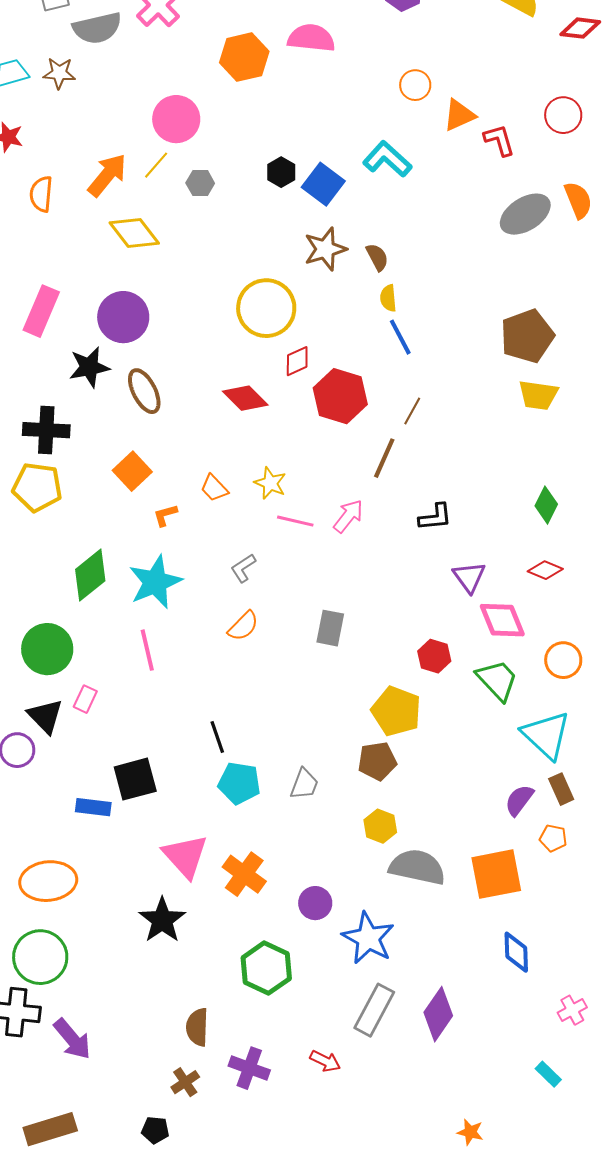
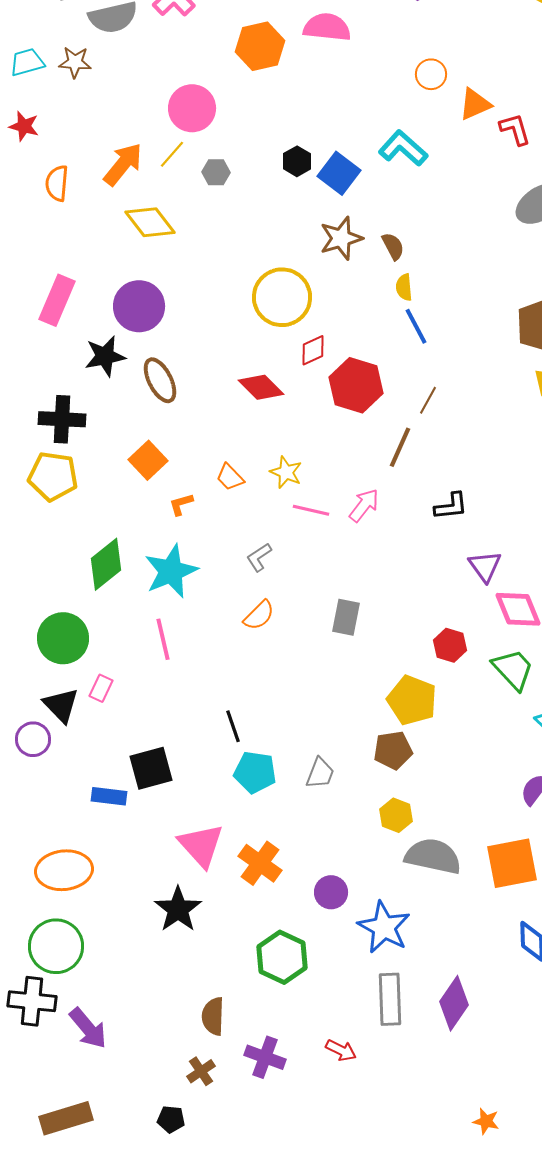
gray rectangle: (374, 1010) -> (390, 999), turned -30

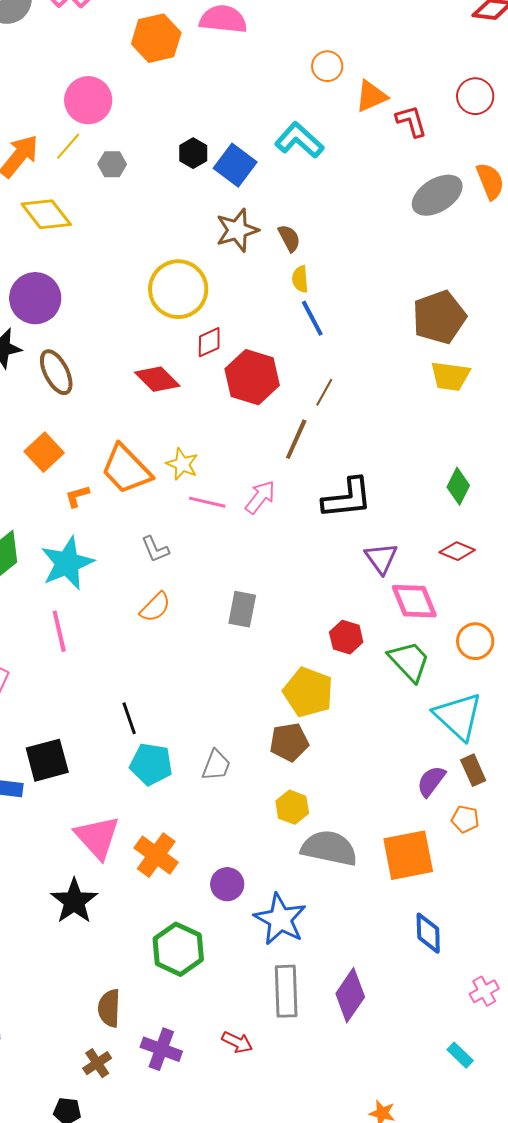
orange trapezoid: (230, 477) -> (126, 469), size x1.8
black L-shape: (451, 506) -> (347, 498), size x1.5
gray L-shape: (259, 557) -> (155, 549), turned -80

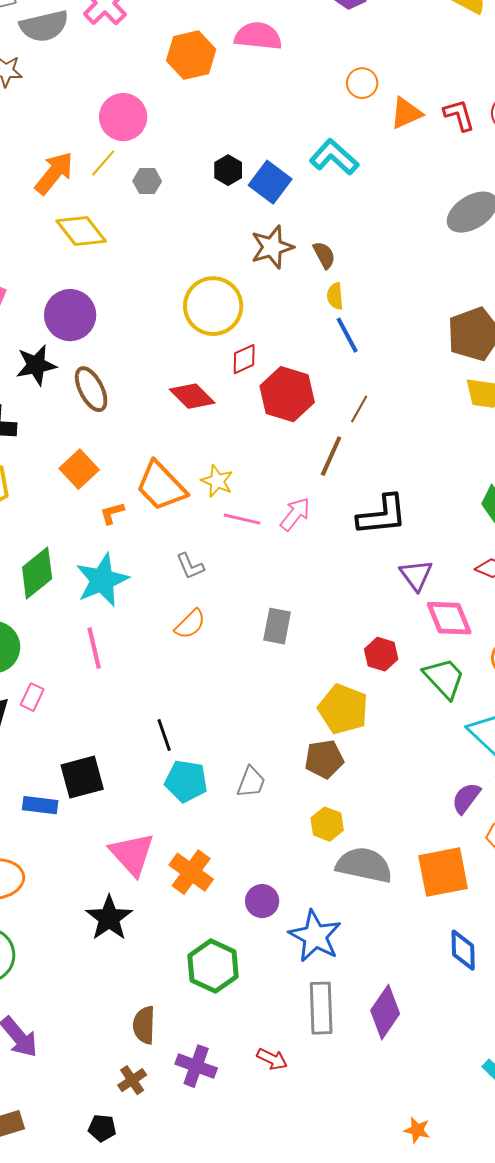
red L-shape: (411, 121) -> (459, 115), moved

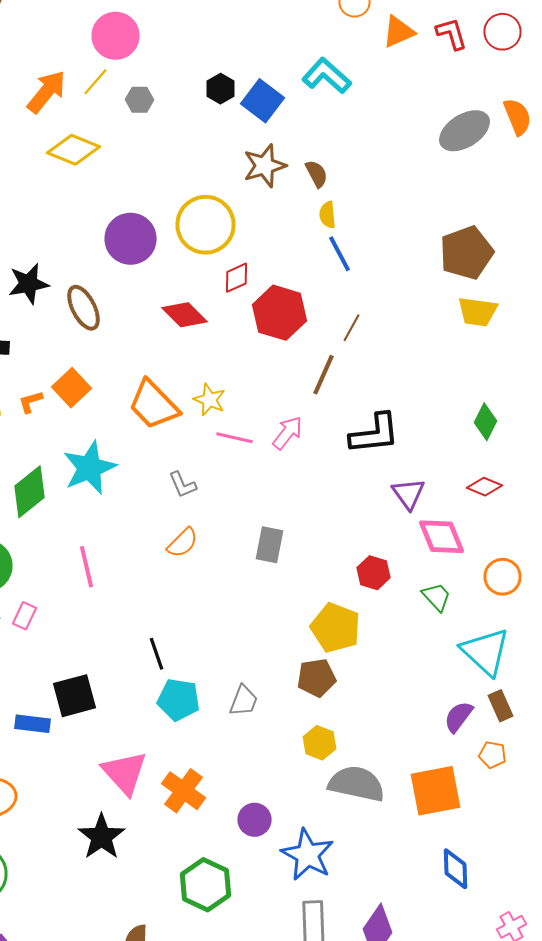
yellow diamond: (81, 231) -> (74, 150), turned -30
purple circle: (70, 315) -> (130, 239), moved
orange L-shape: (112, 513) -> (30, 402), moved
cyan star: (102, 580) -> (90, 468), moved
green trapezoid: (444, 678) -> (436, 597), size x0.7

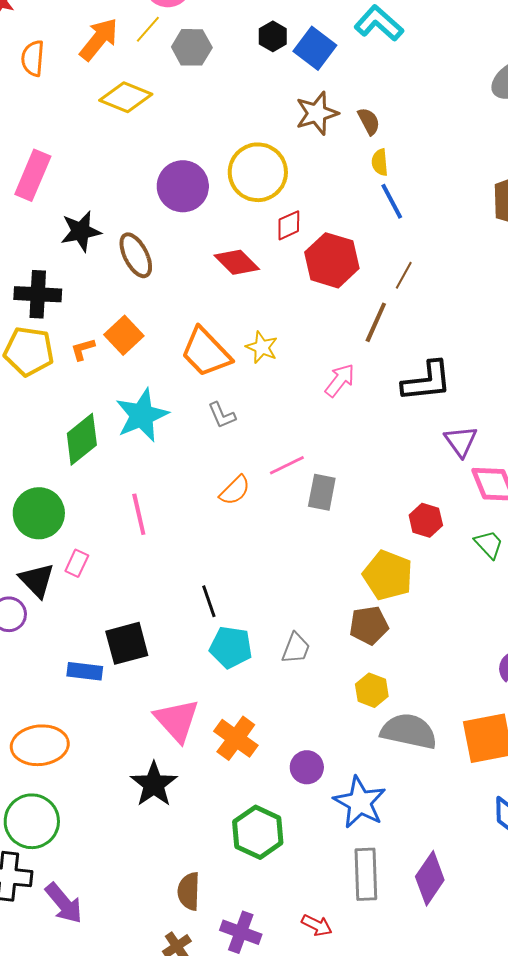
gray hexagon: (140, 100) -> (192, 47), size x1.4
pink line: (234, 438) -> (287, 465), moved, turned -39
gray L-shape: (182, 485) -> (222, 415), moved

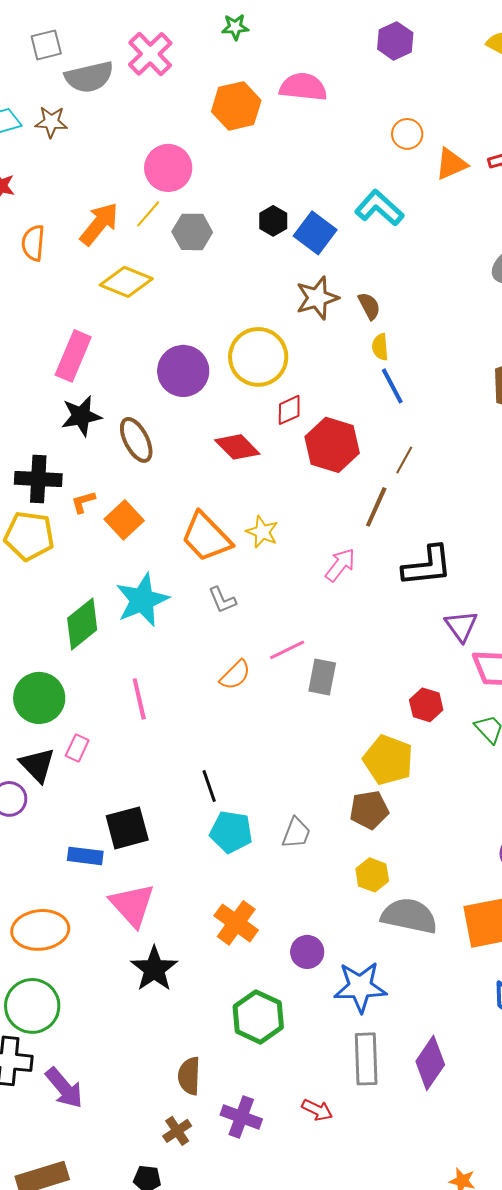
pink rectangle: (33, 175) -> (73, 356), moved
orange L-shape: (83, 349) -> (83, 502), moved
pink triangle: (177, 720) -> (132, 905), moved
blue star: (360, 802) -> (360, 987), turned -30

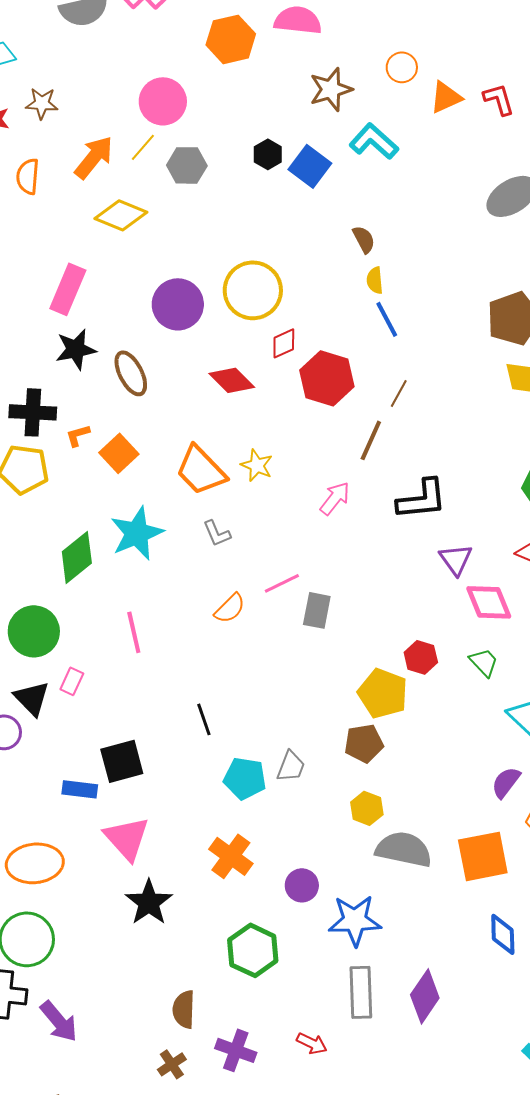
brown star: (51, 122) -> (42, 103), moved
brown star: (317, 298) -> (331, 89), moved
red hexagon: (426, 705) -> (421, 657), moved
cyan pentagon: (231, 832) -> (245, 778), moved

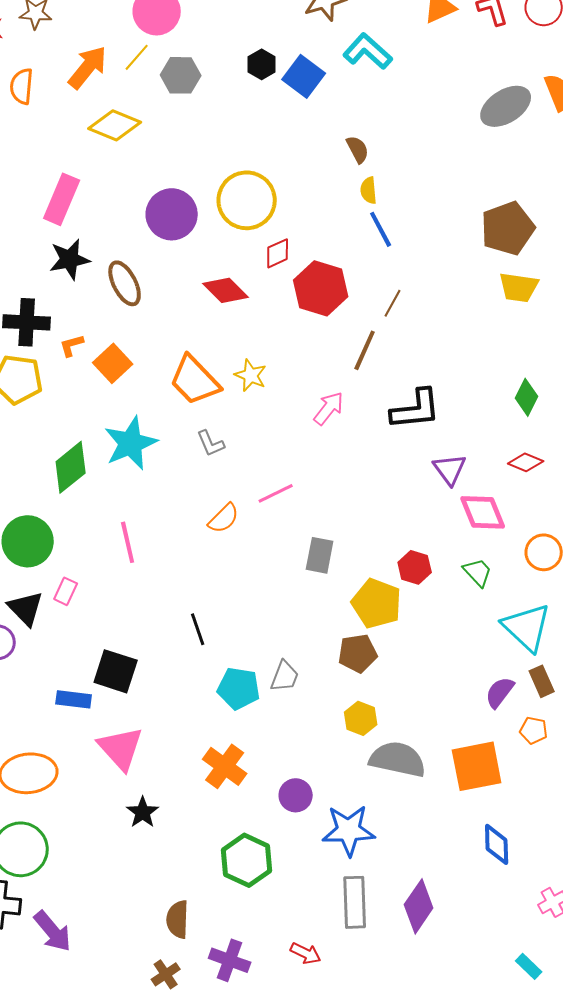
gray rectangle: (317, 610) -> (320, 555), moved
black square: (122, 761) -> (116, 671), turned 33
black star: (149, 902) -> (143, 812), size x0.7

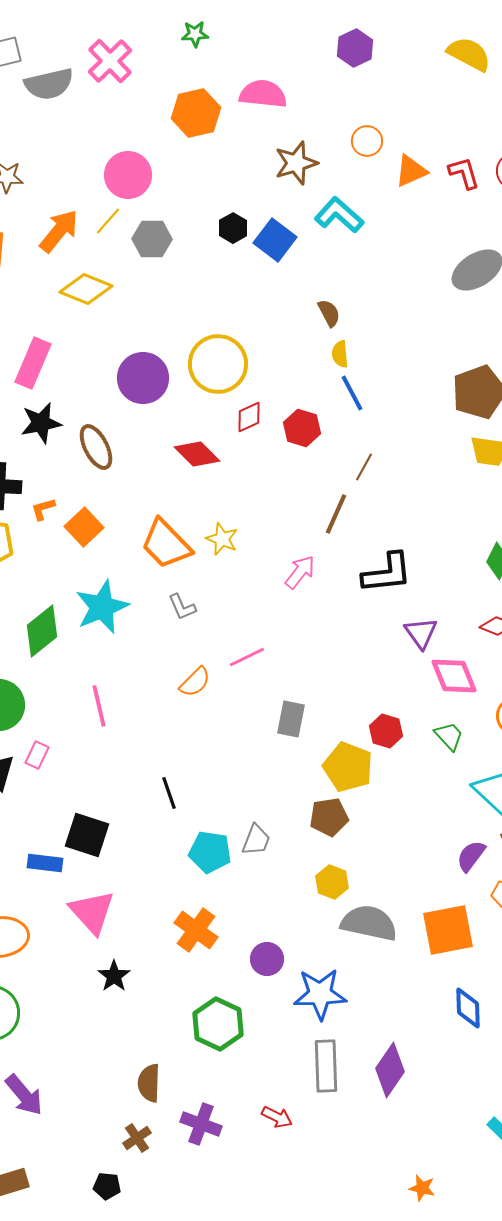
red hexagon: (321, 288) -> (302, 428), moved, size x0.7

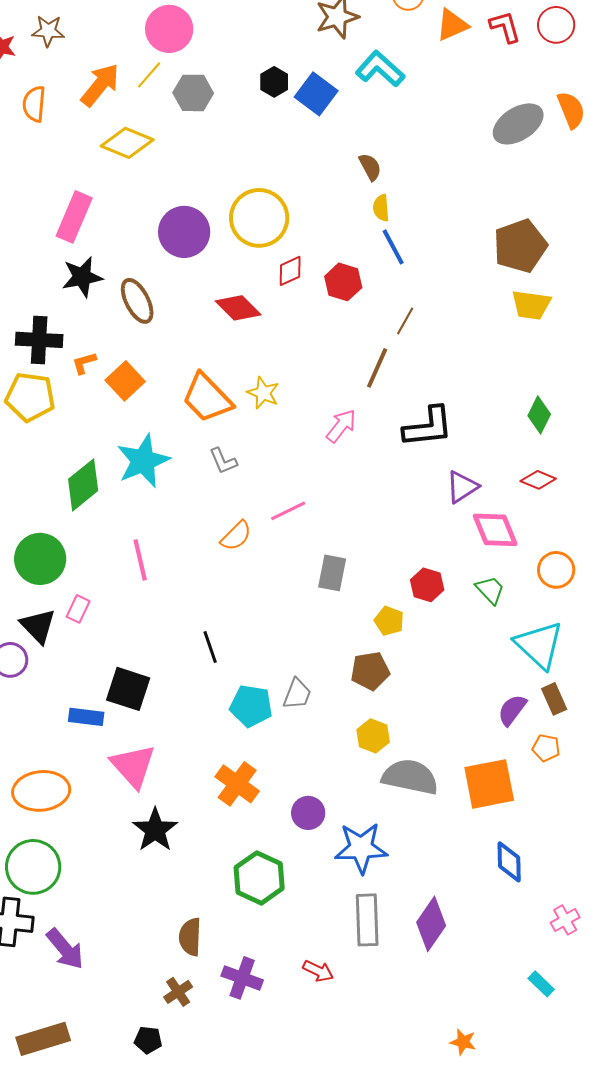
purple triangle: (421, 633) -> (462, 487), turned 33
yellow pentagon: (348, 767) -> (389, 621), size x0.6
black star: (114, 976) -> (155, 830), size x1.4

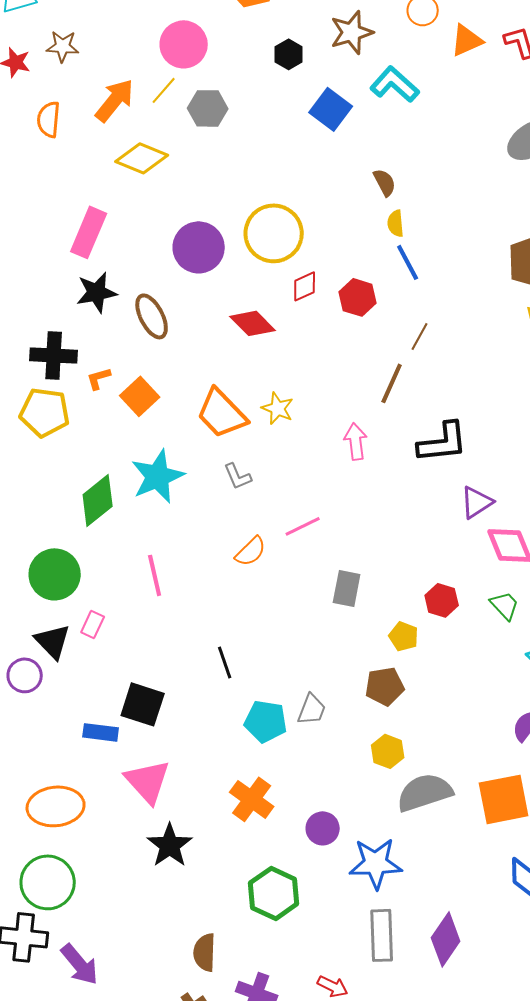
black hexagon: (274, 82) -> (289, 54), moved
pink arrow: (341, 426) -> (356, 441), turned -45
gray semicircle: (410, 777) -> (425, 792), turned -30

